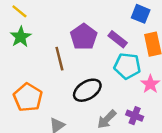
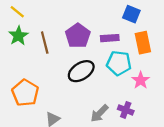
purple rectangle: (118, 39) -> (110, 38), turned -42
brown line: (59, 59) -> (45, 43), moved
black ellipse: (87, 90) -> (81, 71), moved

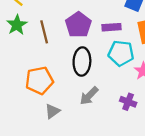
black ellipse: (81, 71) -> (82, 62), turned -55
orange pentagon: (25, 93) -> (39, 80), moved, turned 30
gray arrow: (99, 113) -> (89, 96), moved

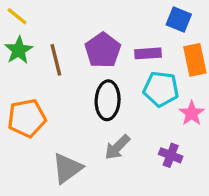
orange pentagon: (39, 80) -> (27, 118), moved
gray triangle: (52, 111) -> (67, 168), size x1.5

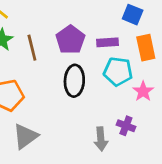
gray arrow: (117, 147) -> (101, 139), moved, turned -50
gray triangle: (67, 168) -> (25, 136), moved

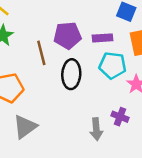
purple pentagon: (70, 40) -> (68, 35), turned 30
brown line: (32, 48) -> (41, 53), moved

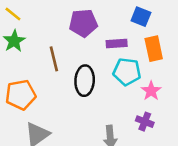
purple pentagon: (68, 35) -> (83, 23), moved
purple cross: (120, 117) -> (145, 122), moved

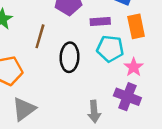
brown line: (54, 59) -> (40, 36), turned 30
purple cross: (145, 122) -> (127, 97), size x1.5

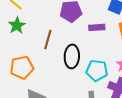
cyan pentagon: (110, 49) -> (97, 70), moved

